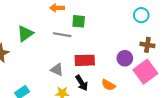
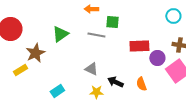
red rectangle: (85, 60) -> (139, 46), moved
black arrow: (82, 83) -> (115, 82), turned 147
orange semicircle: (108, 85) -> (141, 84), turned 40

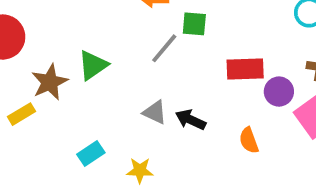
green triangle: (60, 34) -> (93, 65), moved
gray line: (96, 35) -> (164, 48), turned -60
black arrow: (115, 82) -> (191, 120), moved
yellow star: (96, 92) -> (140, 170), moved

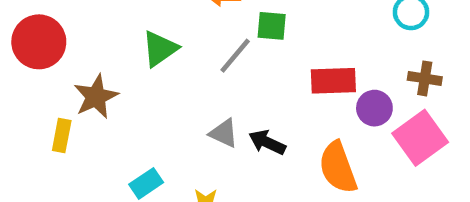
green triangle: (93, 65) -> (160, 49), moved
yellow rectangle: (21, 114) -> (62, 135), turned -48
orange semicircle: (249, 140) -> (338, 167), size x1.6

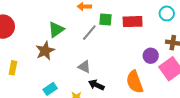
red rectangle: (333, 81) -> (133, 22), moved
brown star: (96, 97) -> (45, 51), moved
black arrow: (267, 142) -> (96, 85), moved

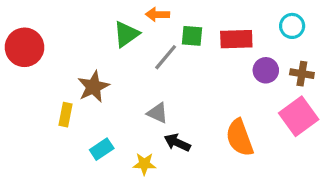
green triangle: (56, 30) -> (126, 34), moved
purple circle: (151, 56) -> (266, 70), moved
yellow rectangle: (13, 68) -> (66, 115), moved

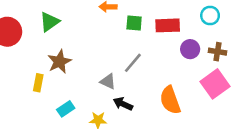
green triangle: (126, 34) -> (49, 22), moved
gray line: (166, 57) -> (133, 63), moved

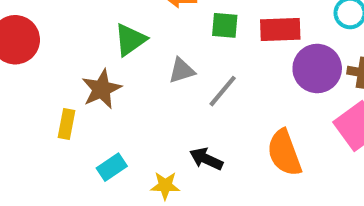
green triangle: (49, 22) -> (130, 40), moved
purple circle: (190, 49) -> (317, 68), size x1.5
gray triangle: (108, 81) -> (182, 71), moved, turned -42

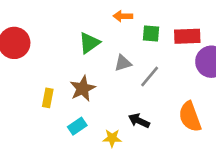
brown star: (101, 89) -> (83, 89), moved

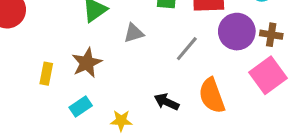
gray line: (150, 76) -> (187, 49), moved
black arrow: (139, 121) -> (167, 102), moved

